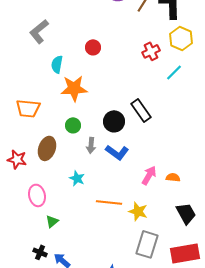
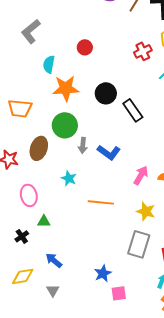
black circle: (114, 121) -> (106, 93), moved
green circle: (73, 125) -> (65, 125), size x1.6
yellow star: (138, 211) -> (146, 211), moved
green triangle: (52, 221) -> (44, 221), turned 40
black cross: (40, 252) -> (22, 236), moved, turned 32

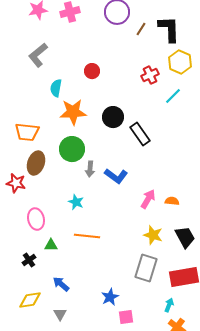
brown ellipse: (39, 148) -> (36, 163), moved
orange line: (101, 202) -> (87, 236), moved

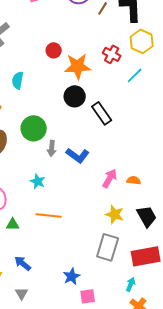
red cross: (150, 75) -> (112, 54), turned -36
cyan semicircle: (56, 88) -> (18, 80), moved
orange star: (73, 112) -> (78, 66), moved

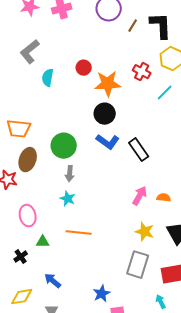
cyan semicircle: (18, 80) -> (48, 78), moved
black rectangle: (102, 113) -> (139, 150), moved
gray arrow: (52, 148) -> (70, 174), moved
blue L-shape: (78, 155) -> (108, 142), moved
cyan arrow: (131, 284) -> (161, 302), turned -48

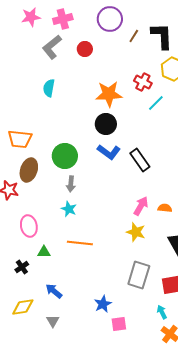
gray L-shape: (30, 52) -> (52, 47), moved
red circle: (84, 68) -> (85, 49), moved
cyan line: (165, 93) -> (156, 103), moved
yellow star: (145, 232) -> (136, 232), moved

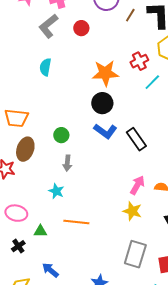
red cross: (143, 82) -> (139, 61), turned 36
green circle: (65, 156) -> (61, 135), size x0.6
cyan star: (69, 209) -> (56, 191), moved
pink ellipse: (29, 226) -> (16, 213), moved, turned -65

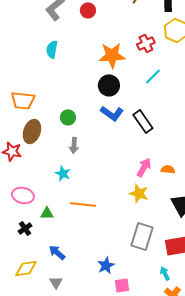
cyan line: (152, 82) -> (153, 76), moved

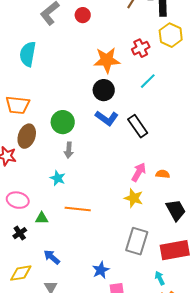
cyan semicircle: (52, 49) -> (28, 54), moved, size x1.4
green circle: (68, 117) -> (63, 122), size x1.5

